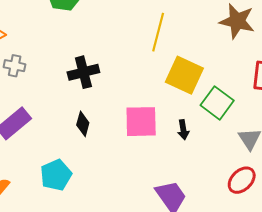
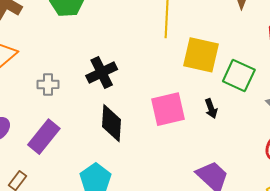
gray cross: (15, 66) -> (48, 84), moved
black diamond: (83, 124) -> (111, 123), size x1.5

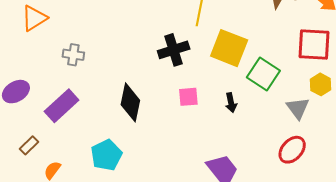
black cross: (102, 72) -> (174, 50), moved
pink square: (168, 109) -> (188, 97), size x0.6

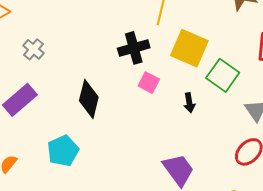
gray cross: (73, 55) -> (33, 49), turned 30
pink square: (188, 97) -> (149, 83), moved, turned 30

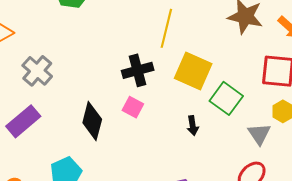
gray cross: (33, 49) -> (37, 71), size x1.4
pink square: (149, 83) -> (133, 107), moved

